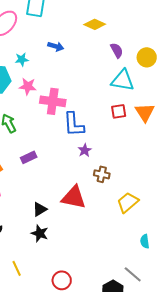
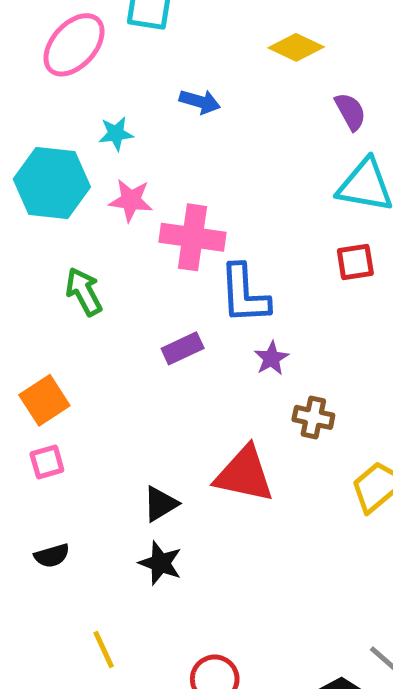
purple rectangle: (29, 157) -> (183, 348), moved

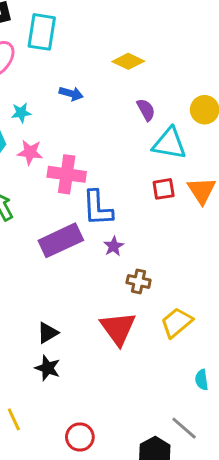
purple semicircle: (350, 111) -> (146, 110), moved
purple rectangle: (183, 348) -> (61, 240), size x1.8
red triangle: (244, 474) -> (118, 328), moved, turned 42

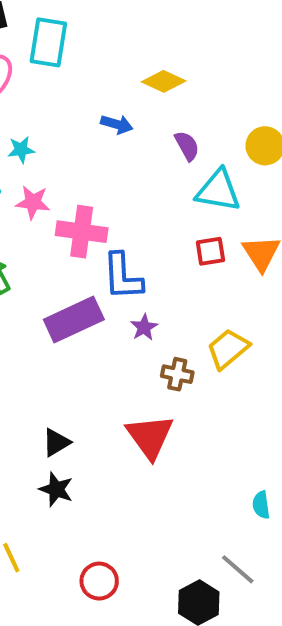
blue arrow: (71, 94) -> (117, 124), moved
yellow trapezoid: (177, 323) -> (228, 349), moved

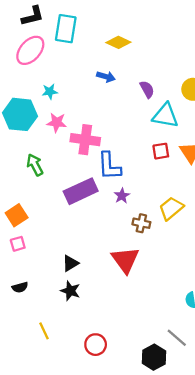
yellow diamond: (164, 81) -> (118, 42), moved

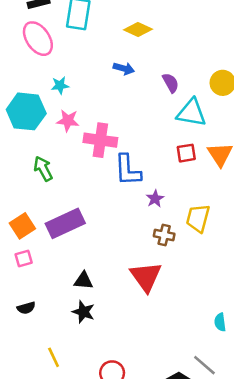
pink ellipse: (30, 50) -> (38, 39), turned -76
purple rectangle: (81, 191) -> (65, 223), moved
purple star: (122, 196) -> (155, 199), moved
yellow trapezoid: (171, 208) -> (198, 218), turned -35
black triangle: (70, 263) -> (83, 281), turned 36

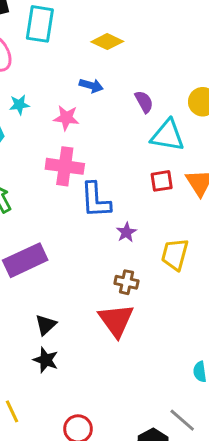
pink star: (68, 121) -> (66, 118), moved
brown cross: (164, 235) -> (126, 282), moved
black triangle: (83, 281) -> (46, 325), turned -48

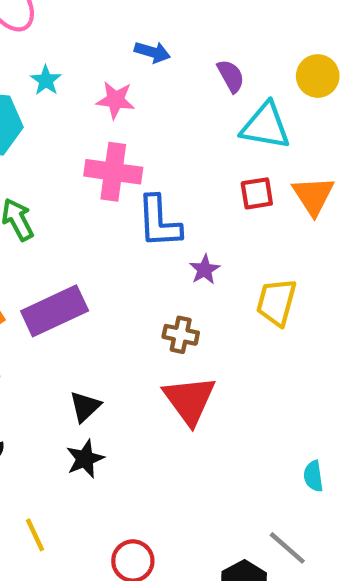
cyan star: (19, 105) -> (46, 80), turned -30
brown cross: (126, 282) -> (181, 335), moved
black star: (46, 360) -> (85, 459), turned 30

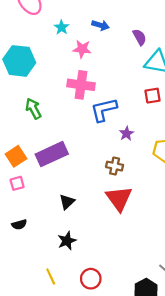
cyan star: (46, 80) -> (62, 27), moved
blue L-shape: (159, 222) -> (104, 110), turned 80
black star: (85, 459) -> (67, 241), moved
yellow line: (35, 535) -> (51, 277), moved

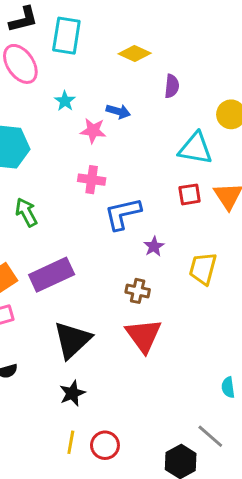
blue arrow: (101, 25) -> (118, 111), moved
purple semicircle: (140, 37) -> (172, 86), moved, turned 35
pink cross: (81, 85) -> (92, 180), size x0.7
black triangle: (67, 202) -> (72, 340), size x1.8
yellow line: (51, 277) -> (71, 442), moved, turned 35

